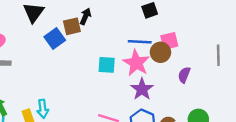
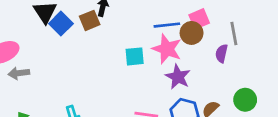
blue square: (55, 38) -> (61, 24), moved
gray line: (218, 55) -> (234, 34), moved

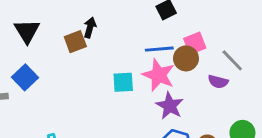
blue square: (61, 24) -> (25, 77), moved
gray line: (234, 34) -> (232, 60), turned -35
purple semicircle: (222, 53) -> (218, 82), turned -90

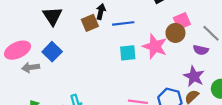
blue line: (159, 49) -> (123, 23), moved
purple star: (170, 106) -> (194, 76), moved

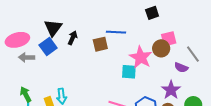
black arrow: (101, 12) -> (73, 38), moved
black triangle: (52, 16) -> (53, 28), moved
brown square: (90, 23) -> (100, 44), moved
cyan square: (128, 53) -> (129, 72), moved

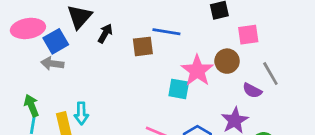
pink square: (169, 39) -> (248, 35), moved
blue square: (48, 46) -> (56, 41), moved
gray arrow: (27, 57) -> (52, 63), moved

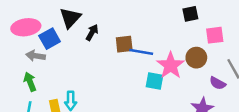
blue line: (166, 32) -> (141, 52), moved
gray arrow: (52, 63) -> (36, 56), moved
green arrow: (31, 106) -> (30, 82), moved

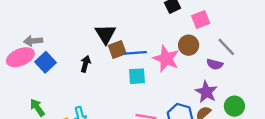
black triangle: (70, 18) -> (105, 34), moved
black arrow: (92, 32) -> (86, 64), moved
gray arrow: (36, 56) -> (33, 41), moved
cyan square: (155, 81) -> (137, 76), moved

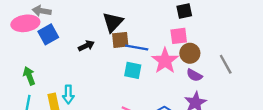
pink square: (201, 20) -> (179, 36), moved
black arrow: (86, 64) -> (86, 46), turned 35
purple semicircle: (215, 64) -> (194, 75), moved

